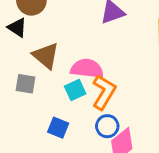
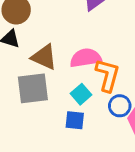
gray square: (25, 84) -> (33, 88), size x1.6
cyan square: (75, 90) -> (81, 94), moved

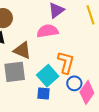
pink semicircle: (86, 58) -> (48, 31), moved
cyan square: (81, 94) -> (48, 76), size x1.5

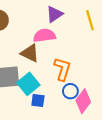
brown triangle: (22, 50) -> (30, 53), moved
cyan square: (48, 76) -> (28, 84), moved

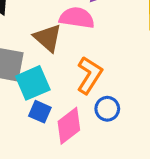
blue circle: (70, 91) -> (107, 109), moved
pink diamond: (83, 101) -> (69, 126), moved

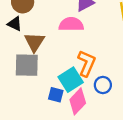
brown triangle: (48, 38) -> (35, 42), moved, turned 30
cyan square: (33, 83) -> (71, 80), moved

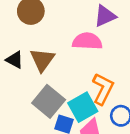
black triangle: (15, 24) -> (15, 60), moved
gray square: (27, 65) -> (49, 101), moved, turned 35

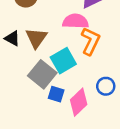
orange L-shape: (103, 89) -> (90, 41), moved
cyan square: (83, 107) -> (63, 61), moved

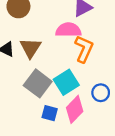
cyan square: (63, 61) -> (66, 82), moved
blue square: (56, 94) -> (50, 113), moved

